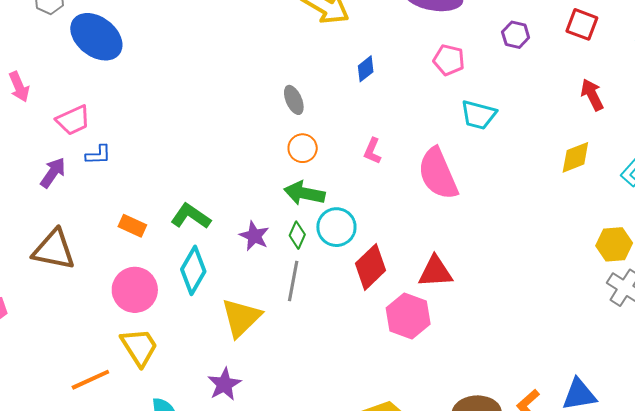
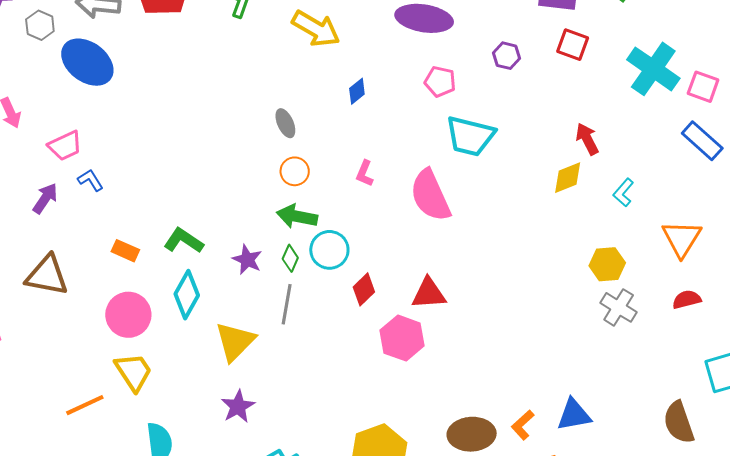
red arrow: (592, 95) -> (587, 139), moved
cyan trapezoid: (478, 115) -> (470, 136), size x1.4
blue L-shape: (98, 155) -> (90, 180), turned -120
red diamond: (370, 267) -> (364, 289), size x0.7
purple star: (224, 384) -> (238, 406), moved

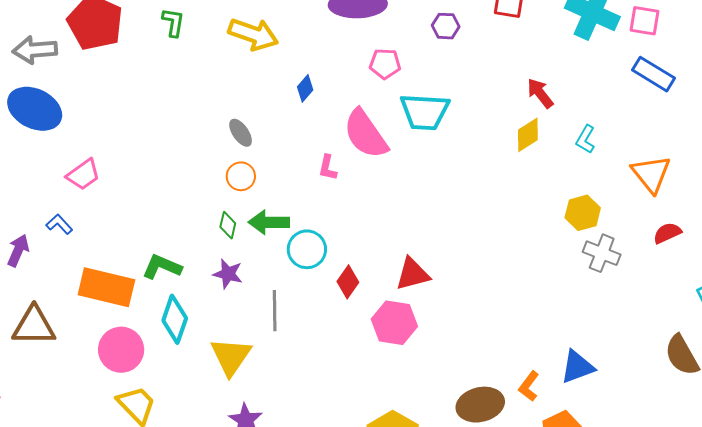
pink trapezoid: (65, 146) -> (83, 175), moved
orange circle: (295, 171) -> (241, 176), moved
pink semicircle: (430, 195) -> (365, 134), moved
orange rectangle: (125, 251) -> (106, 287), size x2.0
green diamond: (290, 258) -> (228, 225), moved

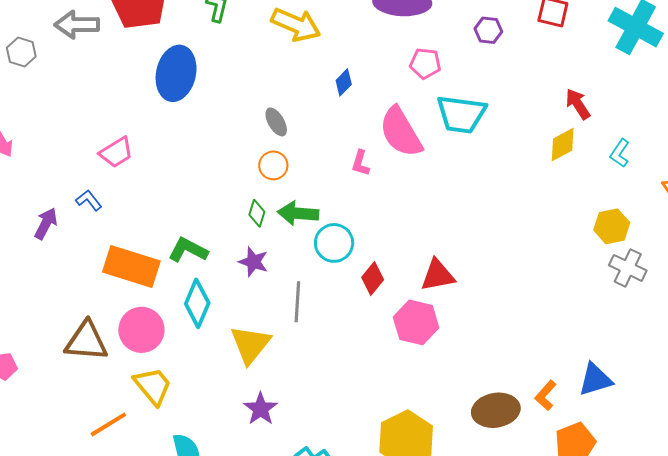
blue ellipse: (35, 109) -> (176, 73), moved, turned 72
brown triangle: (34, 326) -> (86, 341), moved

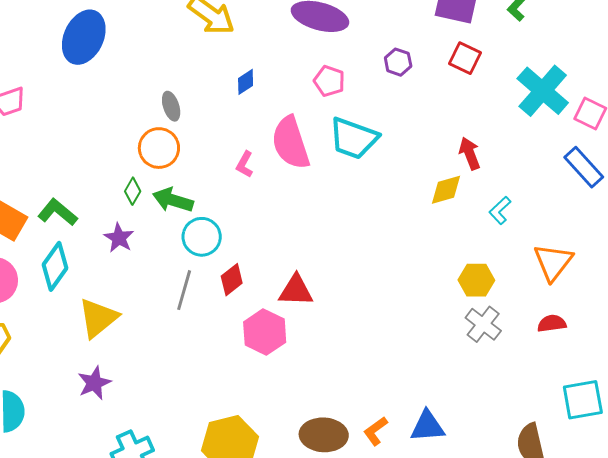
orange circle: (273, 165) -> (159, 148), size x1.4
gray line: (297, 302) -> (184, 290), moved

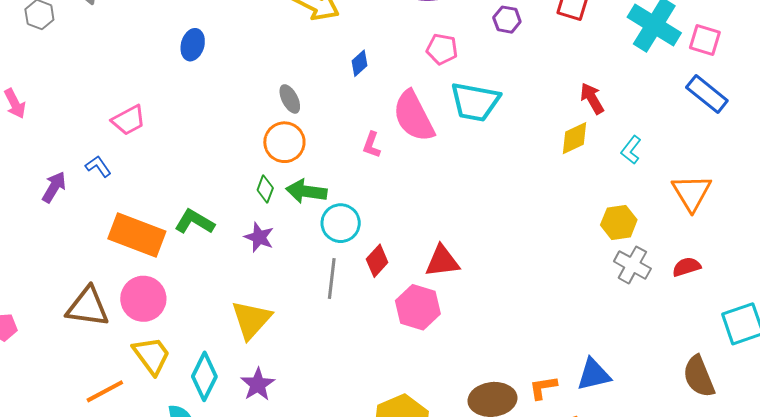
blue ellipse: (84, 37) -> (193, 45), size x0.6
cyan diamond: (55, 266) -> (204, 376), moved
red semicircle: (552, 323) -> (687, 267), moved
orange L-shape: (376, 431) -> (543, 387), turned 36

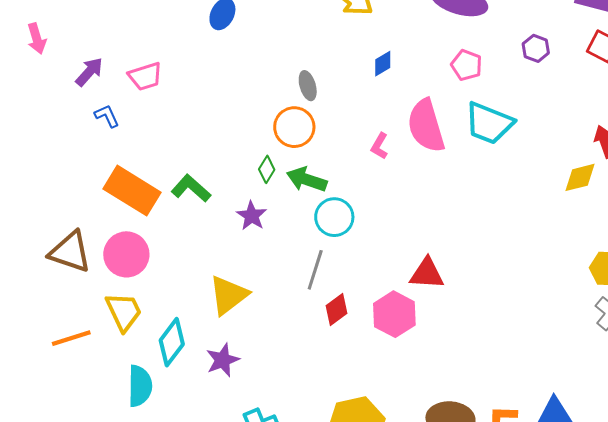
purple arrow: (54, 187) -> (89, 72), moved
red diamond: (377, 261) -> (337, 309), moved

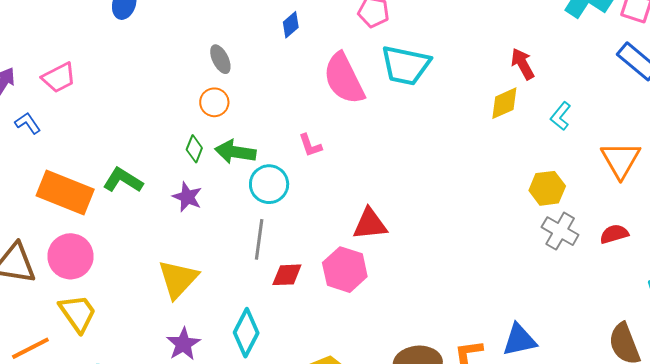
orange circle: (294, 127) -> (214, 102), size x0.7
pink L-shape: (379, 146) -> (310, 145), moved, turned -40
red diamond: (337, 309) -> (287, 275), turned 44
cyan diamond: (172, 342) -> (246, 333), moved

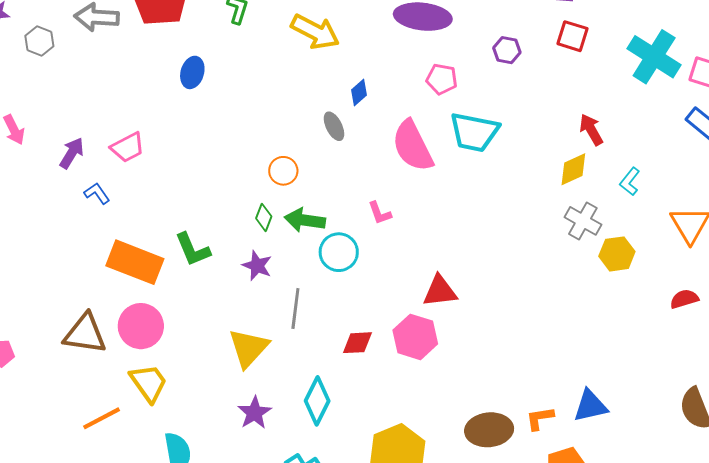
gray ellipse: (220, 59) -> (334, 126), moved
green L-shape: (123, 180) -> (193, 250), turned -144
gray cross: (560, 231) -> (583, 221), moved
gray line: (259, 239) -> (295, 308), moved

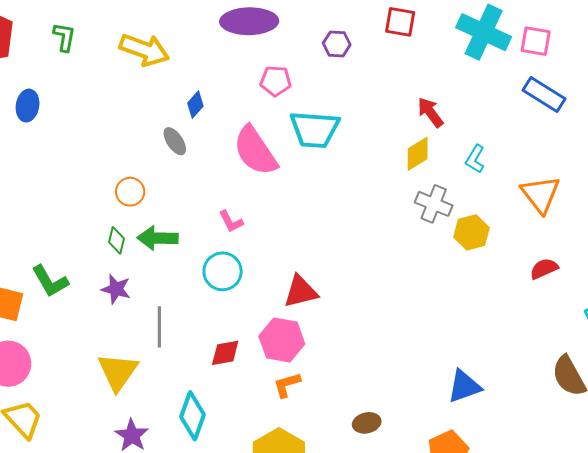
cyan circle: (339, 252) -> (223, 271), moved
orange L-shape: (540, 418) -> (287, 385), moved
brown ellipse: (489, 430) -> (367, 423), size x0.6

